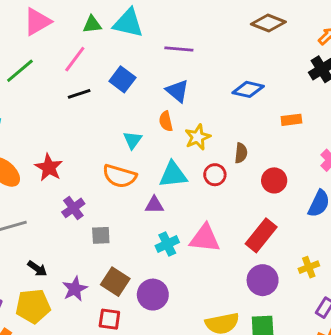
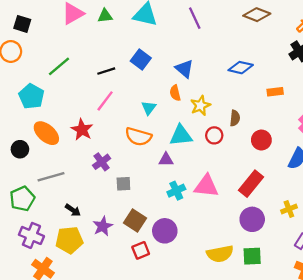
green triangle: (92, 24) -> (105, 16), moved
purple line: (179, 49) -> (195, 18), moved, turned 60
pink line: (75, 59) -> (105, 101), moved
green line: (20, 71) -> (59, 66), moved
red square: (109, 319) -> (141, 250), moved, turned -30

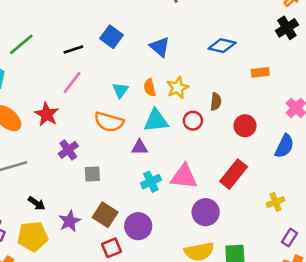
orange semicircle: (175, 93) -> (150, 88), moved
purple circle: (252, 219) -> (206, 212), moved

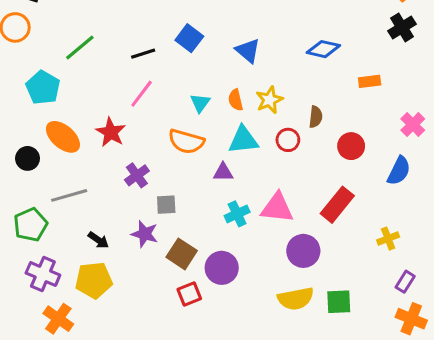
purple star: (70, 221) -> (145, 234), moved, turned -30

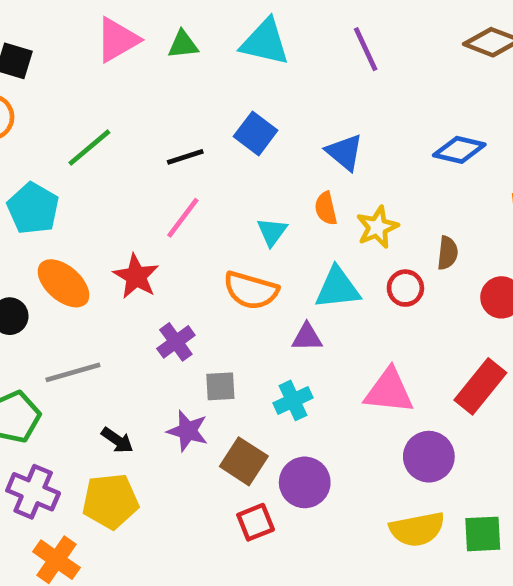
orange semicircle: (236, 100) -> (326, 208), moved
cyan cross: (237, 214) -> (293, 400), moved

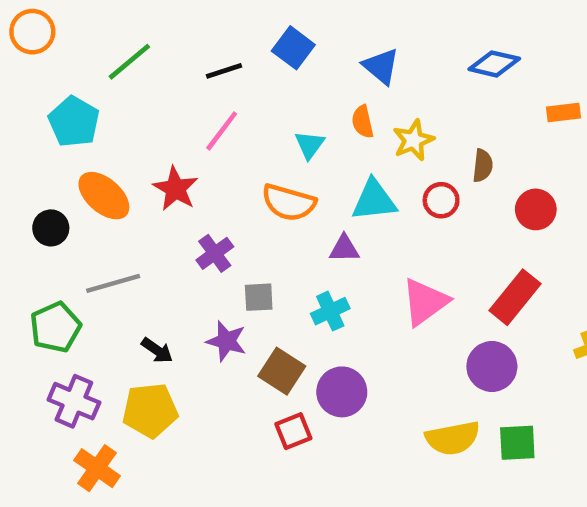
pink triangle: (389, 391) -> (425, 302), turned -42
purple circle: (429, 457) -> (492, 366), moved

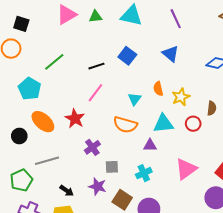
blue triangle: (381, 66) -> (171, 54), moved

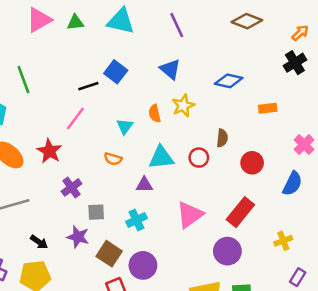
green line: (54, 62) -> (23, 80), turned -70
black line: (96, 66) -> (88, 86), moved
yellow star: (181, 97) -> (183, 106), moved
orange semicircle: (125, 125) -> (113, 159), size x0.6

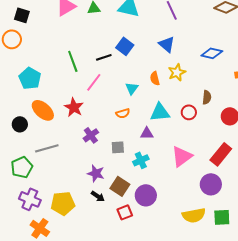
green line: (23, 80) -> (73, 61), moved
orange semicircle: (113, 159) -> (123, 113), turned -32
gray square: (96, 212) -> (118, 147), moved
black arrow: (39, 242) -> (98, 196), moved

